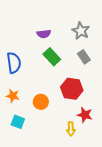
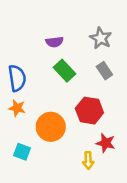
orange star: (13, 96) -> (17, 108), moved
orange circle: (41, 102) -> (51, 127), size x1.5

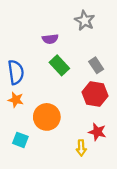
gray star: (101, 38) -> (85, 21), moved
red hexagon: (89, 111) -> (95, 94), moved

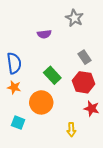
green rectangle: (59, 65) -> (52, 75), moved
red star: (97, 132) -> (92, 109), moved

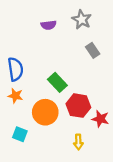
purple semicircle: (44, 34) -> (49, 25), moved
gray rectangle: (84, 57) -> (93, 50), moved
red hexagon: (83, 82) -> (78, 106), moved

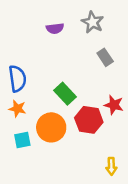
red star: (100, 119) -> (114, 105), moved
cyan square: (20, 134) -> (22, 140), moved, turned -32
yellow arrow: (78, 142) -> (111, 166), moved

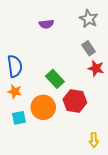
gray star: (93, 22) -> (89, 19), moved
red star: (114, 105) -> (96, 68), moved

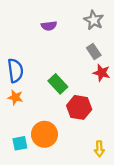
orange circle: (43, 107) -> (44, 134), moved
cyan square: (19, 118) -> (20, 143), moved

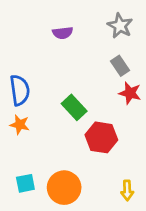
orange circle: (44, 134) -> (64, 188), moved

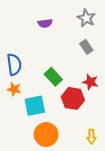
red star: (130, 93) -> (90, 82), moved
cyan square: (25, 183) -> (35, 106), moved, size x1.5

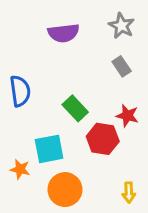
purple semicircle: (45, 23) -> (64, 33), size x1.5
orange star: (14, 89) -> (20, 169), moved

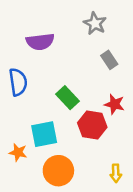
gray star: (122, 26) -> (95, 23), moved
purple semicircle: (64, 33) -> (40, 42), moved

